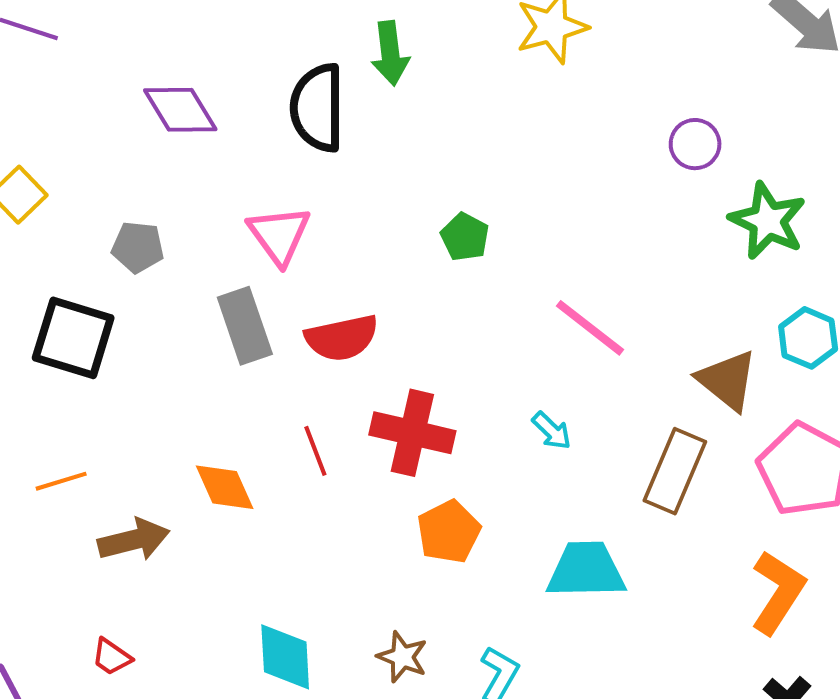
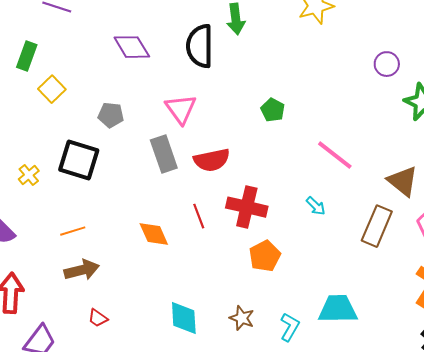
brown arrow: (134, 540) -> (82, 270), moved
cyan trapezoid: (586, 570) -> (338, 309), moved

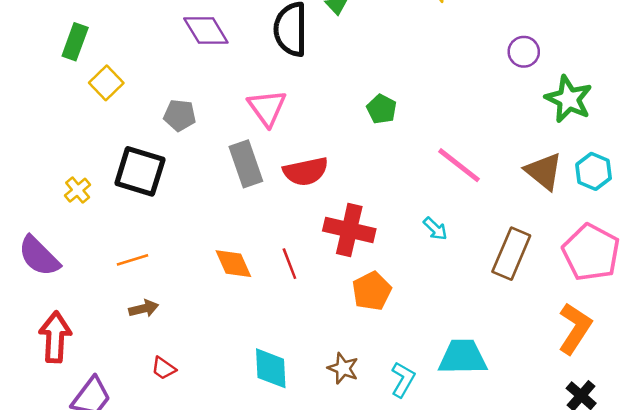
brown triangle: (403, 181) -> (544, 171), moved
red line: (199, 216) -> (289, 264), moved
brown arrow: (82, 270) -> (144, 308), size x0.7

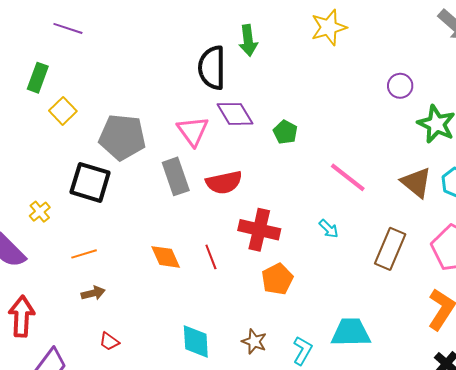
purple diamond: (206, 31) -> (235, 114), moved
gray pentagon: (180, 115) -> (122, 137), size x1.8
yellow cross: (78, 190) -> (40, 212), moved

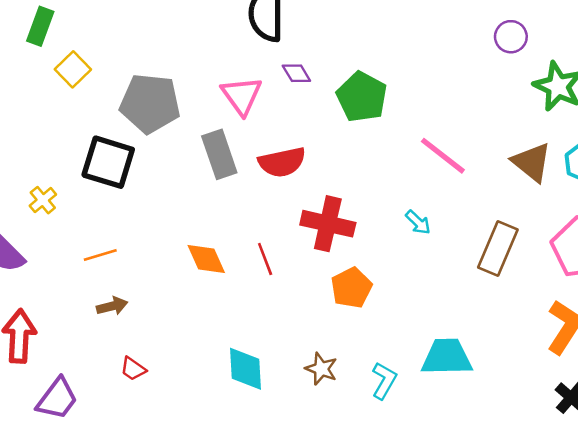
purple diamond: (235, 114) -> (296, 73), size x0.6
green pentagon: (285, 132) -> (362, 97), size x1.6

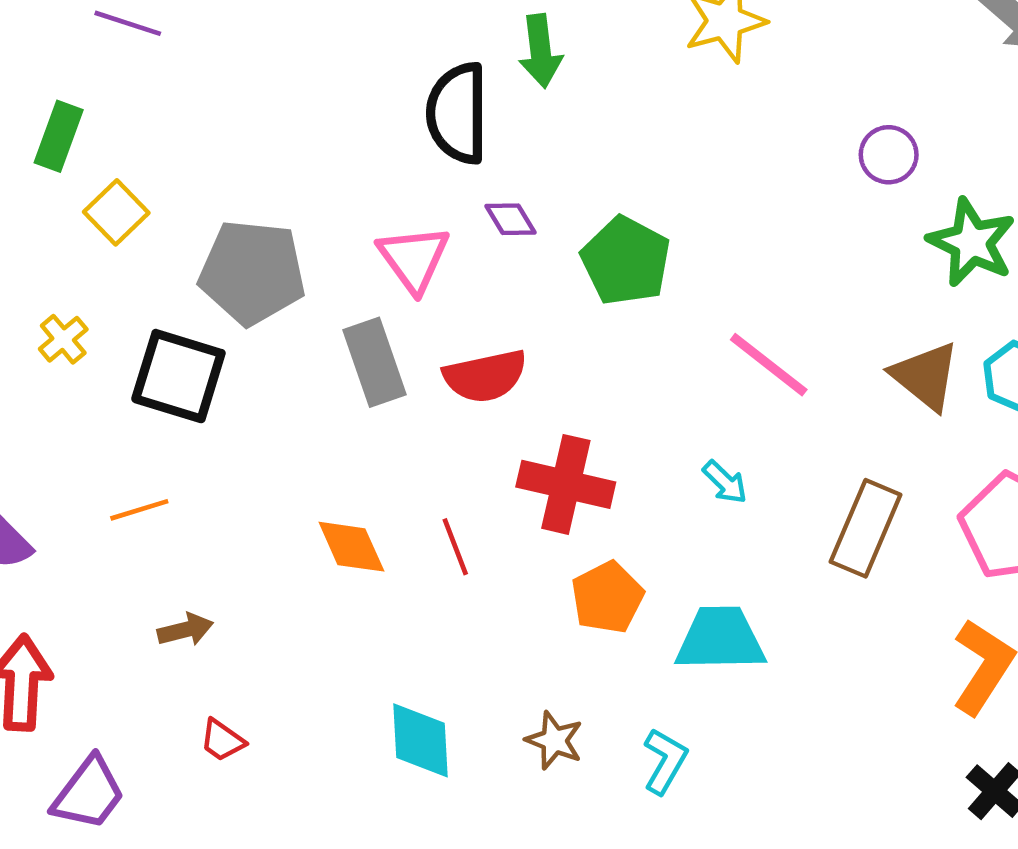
yellow cross: (43, 200) -> (63, 339), moved
orange line: (100, 255) -> (139, 510), moved
cyan trapezoid: (447, 357) -> (720, 639), moved

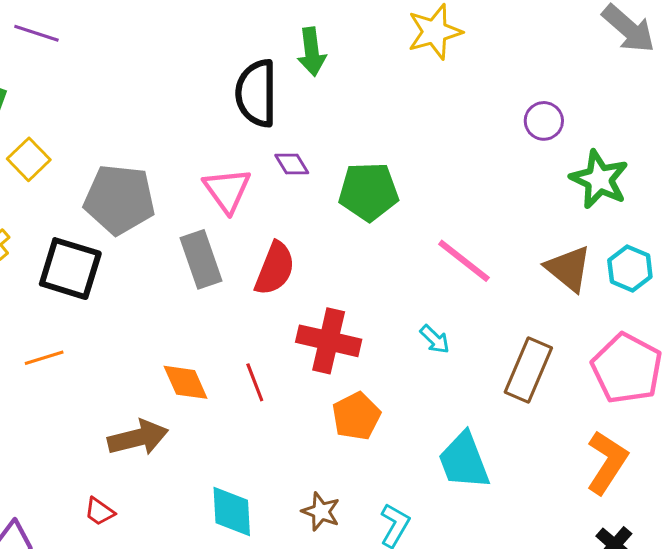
green pentagon: (626, 261) -> (369, 192), turned -30
red semicircle: (485, 376) -> (275, 269), turned -56
brown arrow: (185, 630) -> (138, 438), moved, size x1.6
cyan trapezoid: (720, 639) -> (464, 461), moved, turned -110

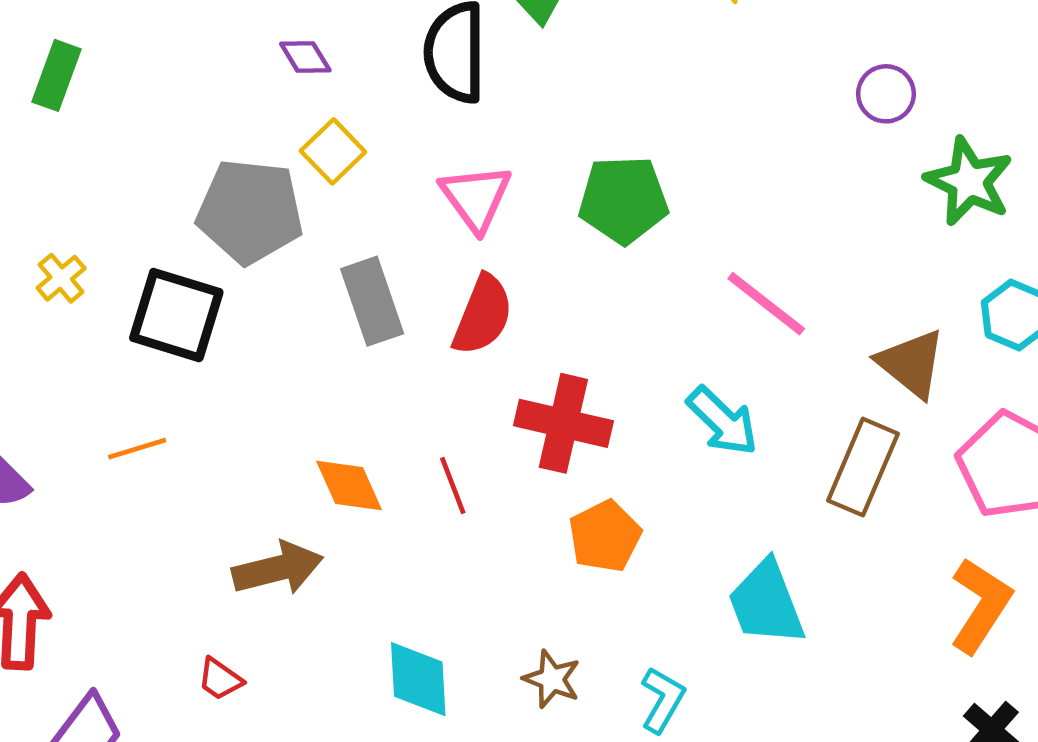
yellow square: (29, 159) -> (333, 151), moved
purple diamond: (292, 164) -> (305, 57), moved
pink triangle: (227, 190) -> (476, 198), moved
brown triangle: (568, 269) -> (911, 363), moved
cyan arrow: (435, 339) -> (722, 421), size x1.6

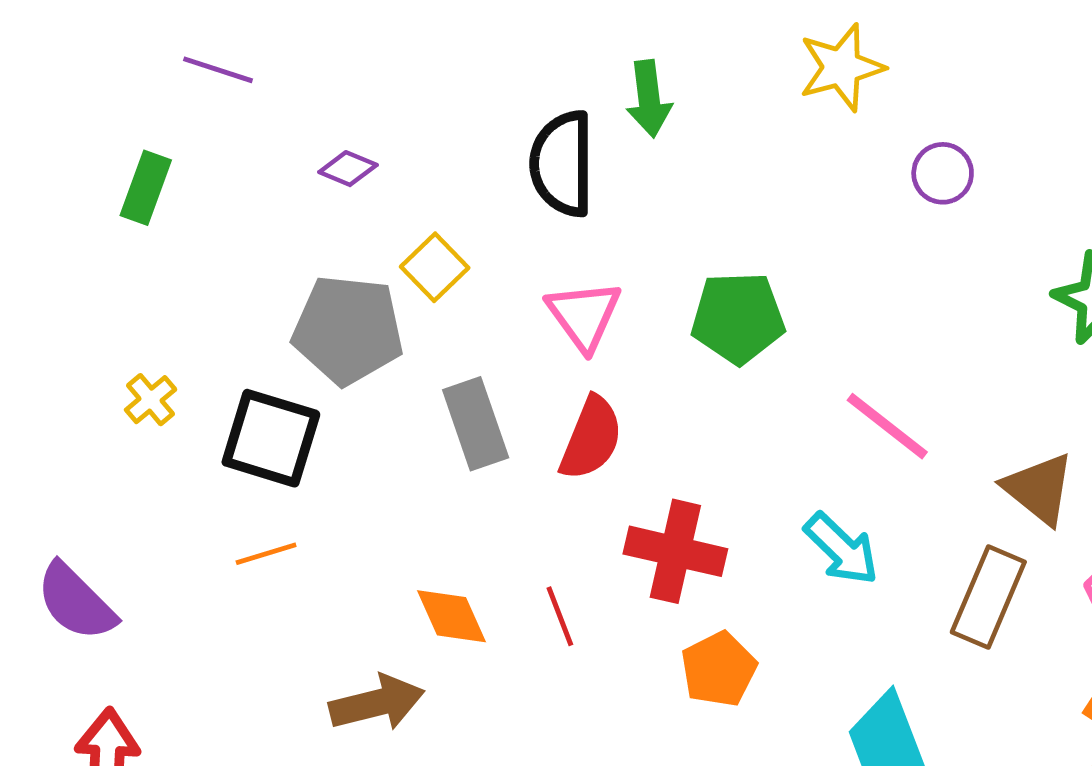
purple diamond: (305, 57) -> (348, 169), moved, turned -36
purple circle: (886, 94) -> (943, 173), moved
orange line: (137, 449) -> (266, 554), moved

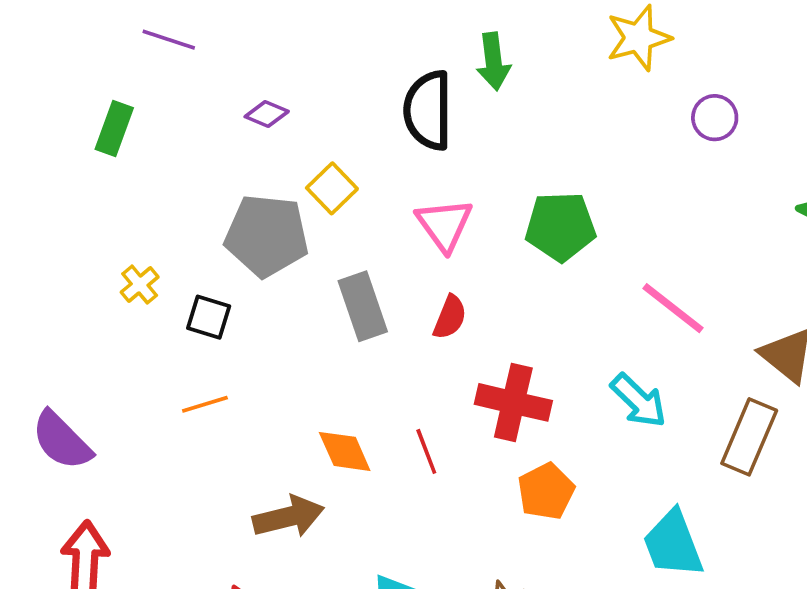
yellow cross: (151, 400) -> (140, 285), moved
black square: (271, 438) -> (209, 317), size x0.6
red semicircle: (591, 438) -> (450, 317), size x0.7

